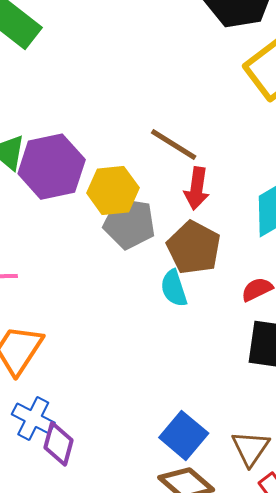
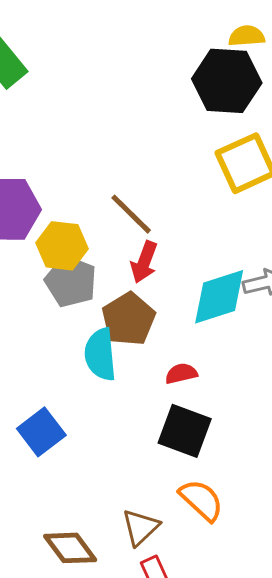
cyan semicircle: (174, 288) -> (100, 354), size x1.4
blue square: (184, 435) -> (41, 432), moved

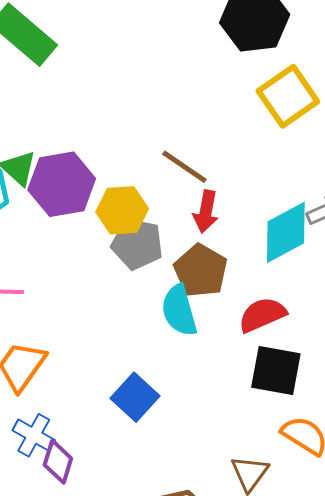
red semicircle: (181, 374) -> (262, 315), size x1.5

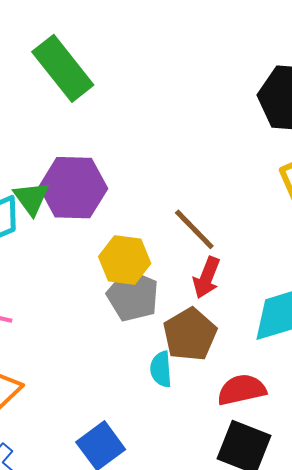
purple hexagon: (62, 184) -> (73, 188), moved
cyan semicircle: (179, 310) -> (161, 369), size x0.7

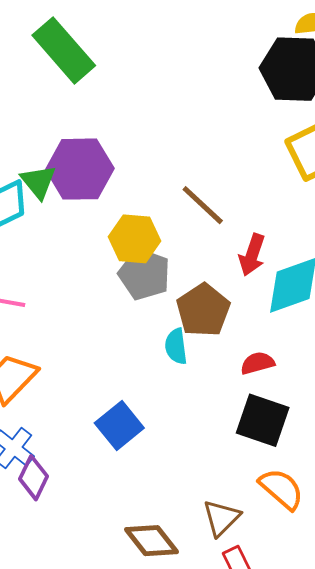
red arrow: (206, 278) -> (252, 255), moved
red semicircle: (242, 390) -> (257, 363), size x0.7

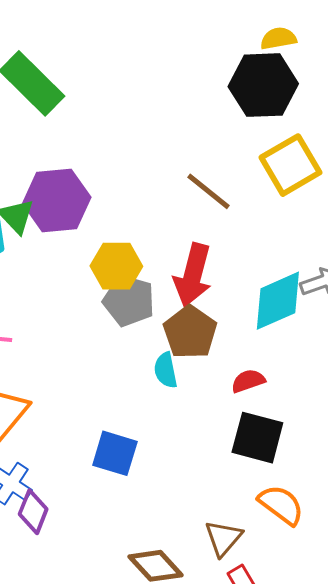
brown line: (203, 205) -> (208, 191), moved
red arrow: (252, 255) -> (193, 275), moved, size x1.5
blue square: (119, 425) -> (115, 453), turned -30

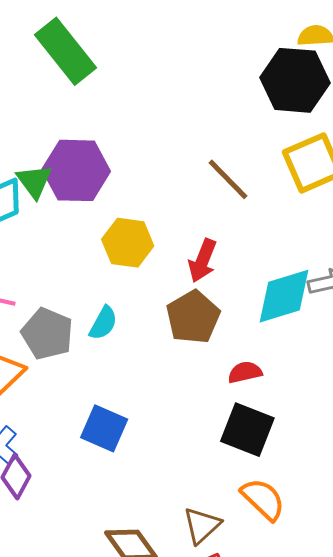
red arrow: (193, 275) -> (203, 261), size x0.7
gray pentagon: (129, 301) -> (47, 334), moved
cyan semicircle: (166, 370) -> (103, 323), moved, turned -147

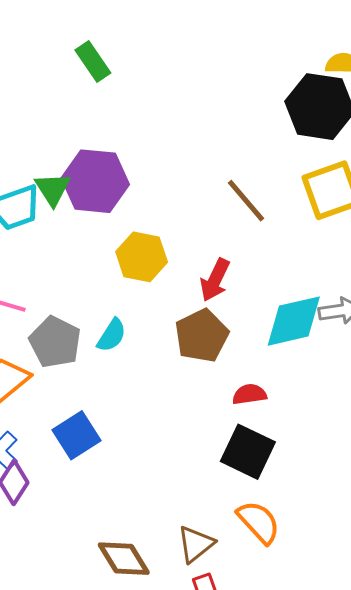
green rectangle: (66, 51) -> (93, 62), size x0.6
blue square: (104, 428) -> (77, 435), moved, turned 30

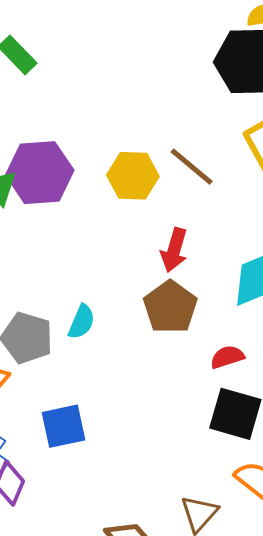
yellow hexagon: (142, 257) -> (133, 176), moved
blue square: (77, 435) -> (64, 426), turned 30

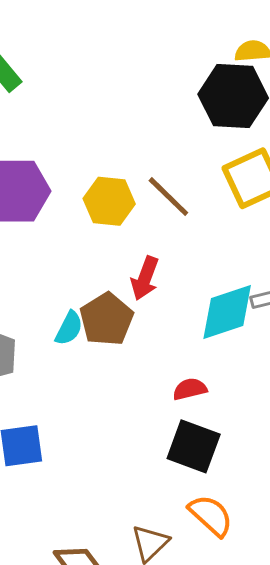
brown pentagon: (170, 307) -> (107, 319), moved
cyan semicircle: (82, 322) -> (69, 328), moved

